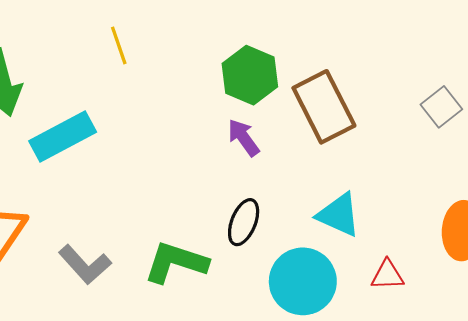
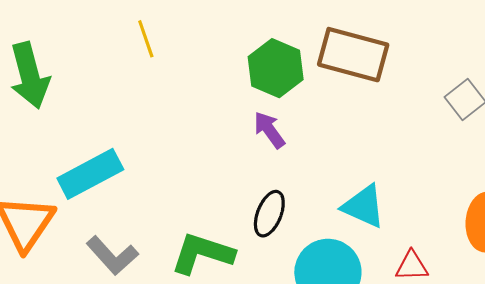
brown rectangle: (324, 107) -> (353, 55), moved, turned -48
cyan rectangle: (63, 136) -> (90, 174), moved

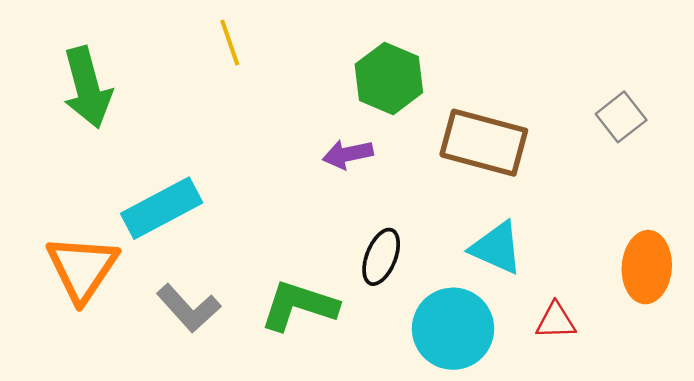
brown rectangle: (353, 55) -> (484, 143), moved
purple arrow: (269, 130) -> (348, 154), moved, turned -66

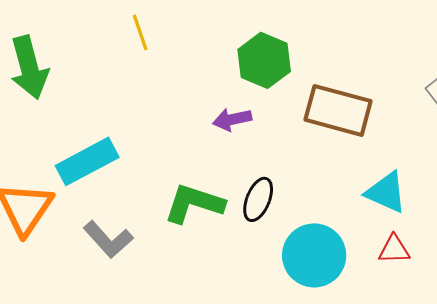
cyan triangle: (497, 248) -> (386, 192), moved
green L-shape: (299, 306) -> (194, 203), moved

